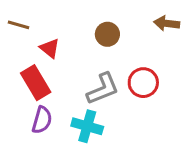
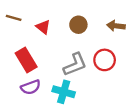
brown arrow: (167, 23) -> (116, 26), moved
red triangle: (50, 48) -> (43, 27), moved
purple semicircle: (42, 120) -> (31, 87), turned 54

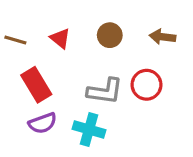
brown line: (14, 18) -> (15, 40), moved
gray L-shape: (75, 64) -> (105, 91), turned 30

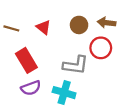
brown arrow: (163, 37) -> (107, 23), moved
red circle: (147, 85) -> (101, 48), moved

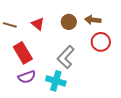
red circle: (101, 48) -> (101, 42), moved
gray L-shape: (76, 65) -> (66, 57), turned 125

